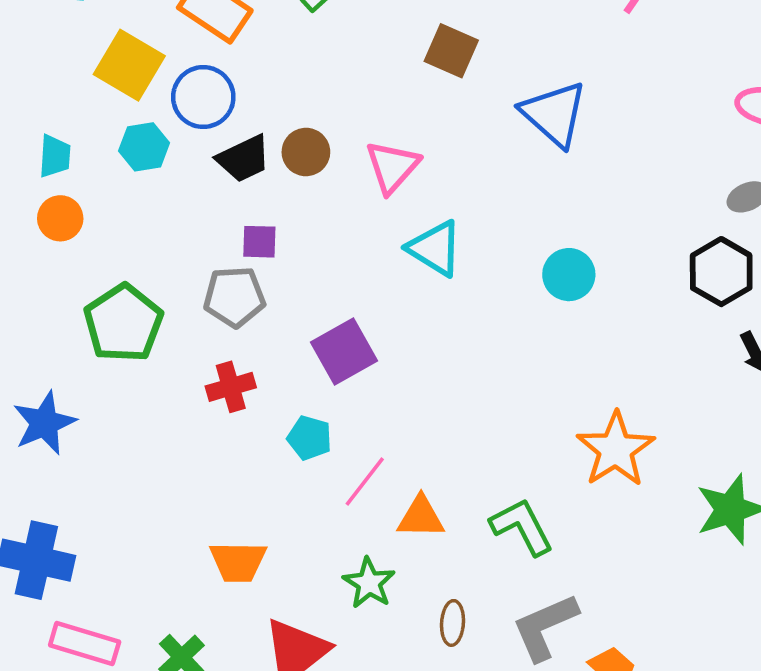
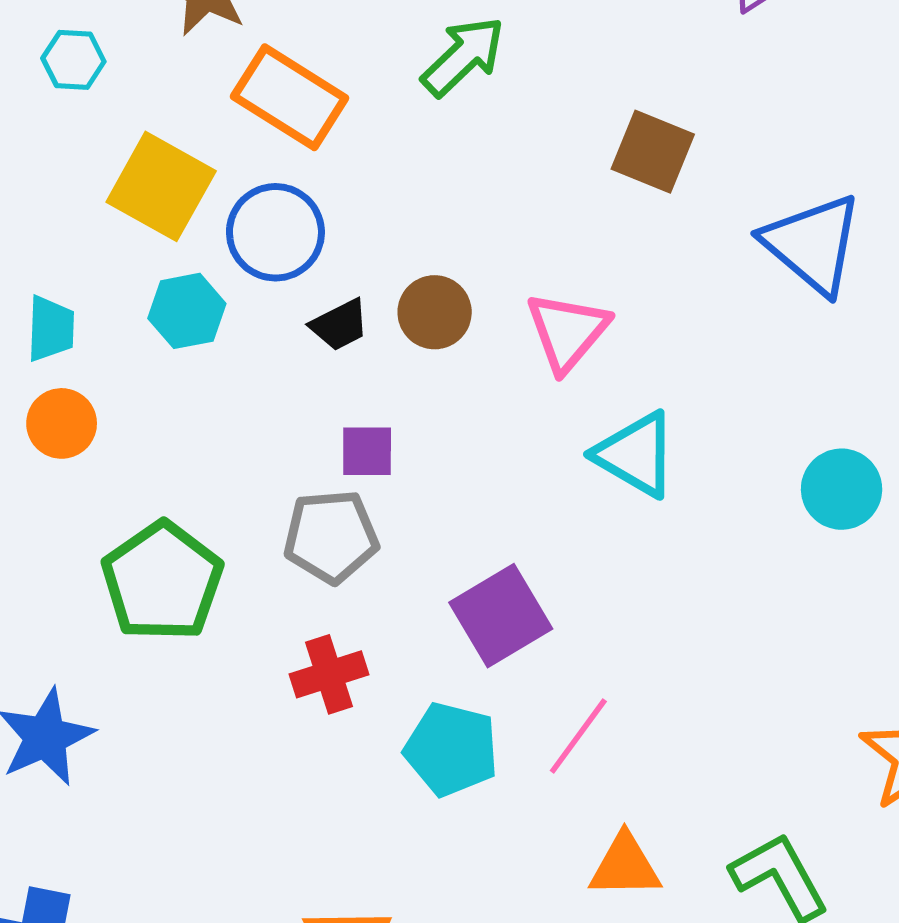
black trapezoid: (244, 159) -> (340, 325), size x0.7
cyan pentagon: (309, 438) -> (451, 749), size x1.4
pink line: (365, 482) -> (578, 736), moved

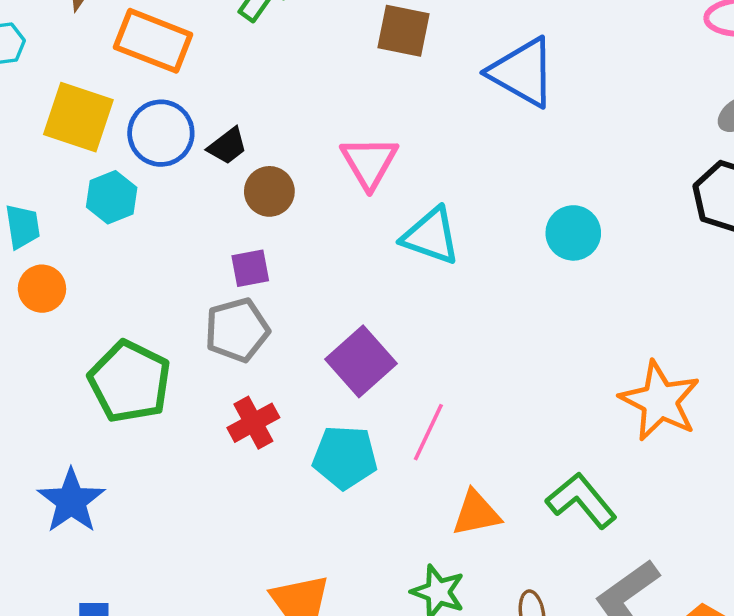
brown circle: (435, 312) -> (269, 191), moved
black trapezoid: (340, 325) -> (227, 146), moved

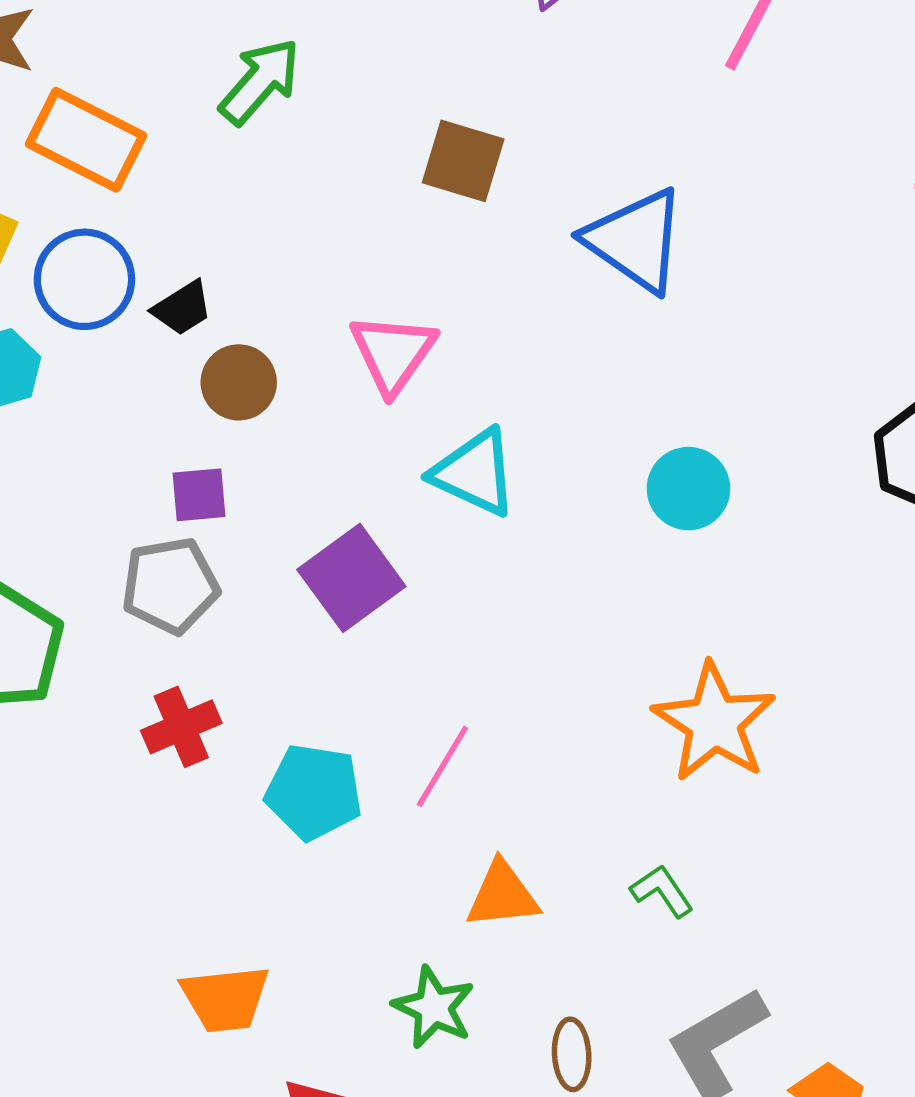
purple square: (361, 361) -> (351, 578), moved
orange star: (660, 401) -> (714, 722), moved
green L-shape: (581, 501) -> (662, 891), size x0.6

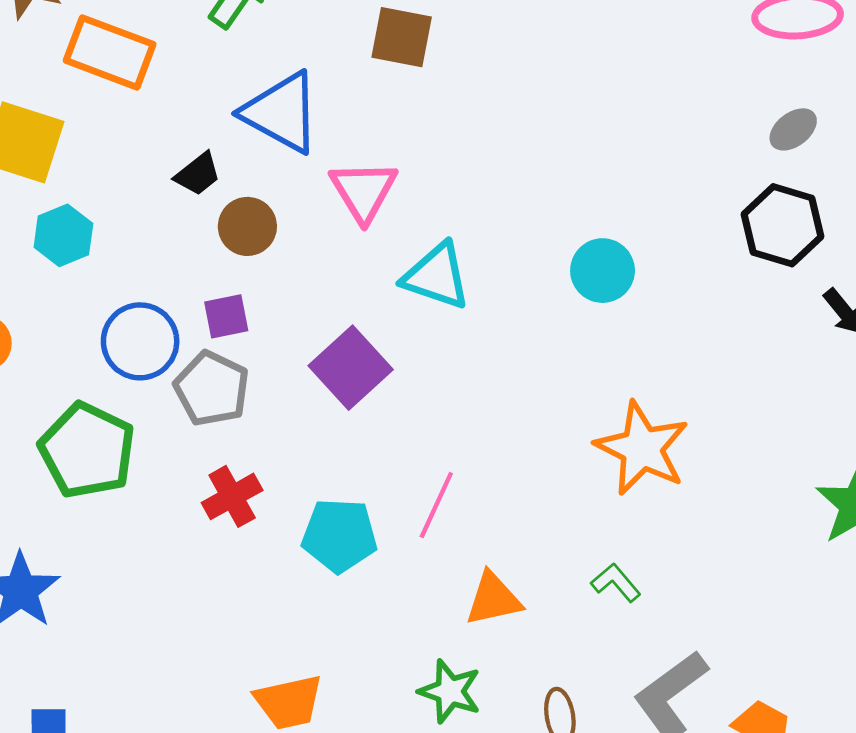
blue triangle: (635, 240) -> (281, 113), moved
blue circle: (84, 279) -> (140, 341), moved
gray pentagon: (170, 586) -> (212, 389), turned -30

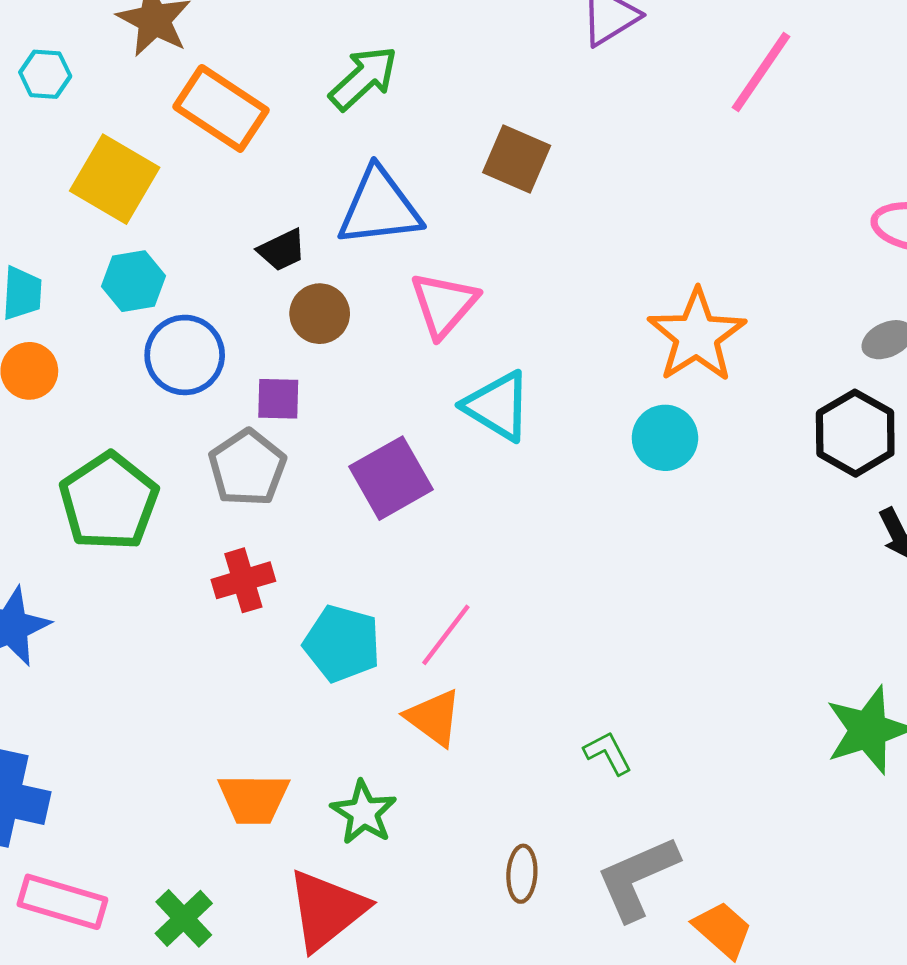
blue triangle: (281, 113) -> (379, 207), turned -48
blue circle: (140, 341) -> (185, 355), moved
orange star: (642, 448) -> (697, 336), moved
orange triangle: (493, 599) -> (434, 718), moved, turned 36
green star: (450, 691) -> (364, 813), moved

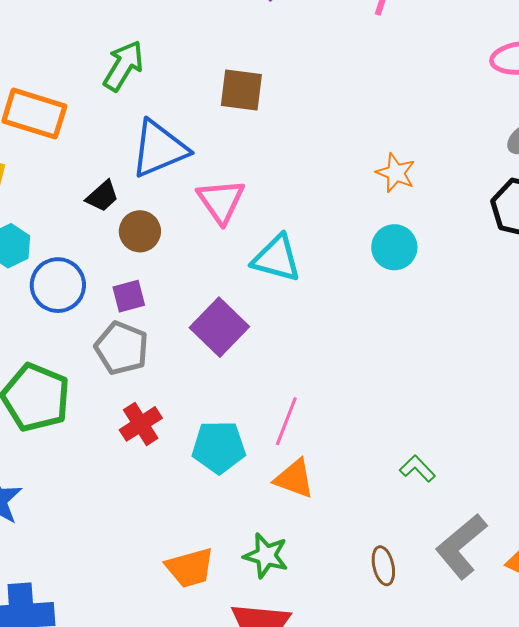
orange star: (697, 336) -> (396, 173), size x0.6

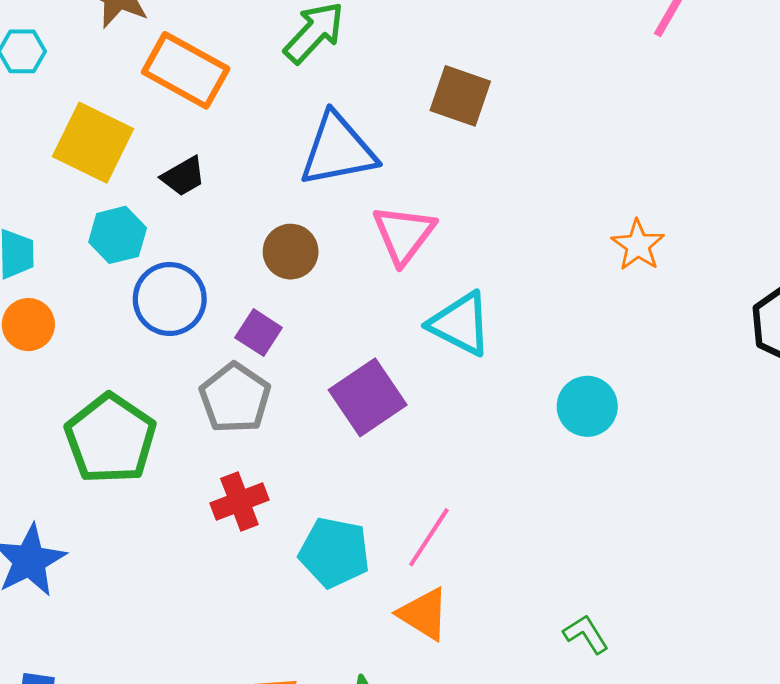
black trapezoid: (102, 196) -> (183, 176), moved
cyan circle: (394, 247) -> (587, 406), moved
purple square: (129, 296) -> (259, 333), turned 36

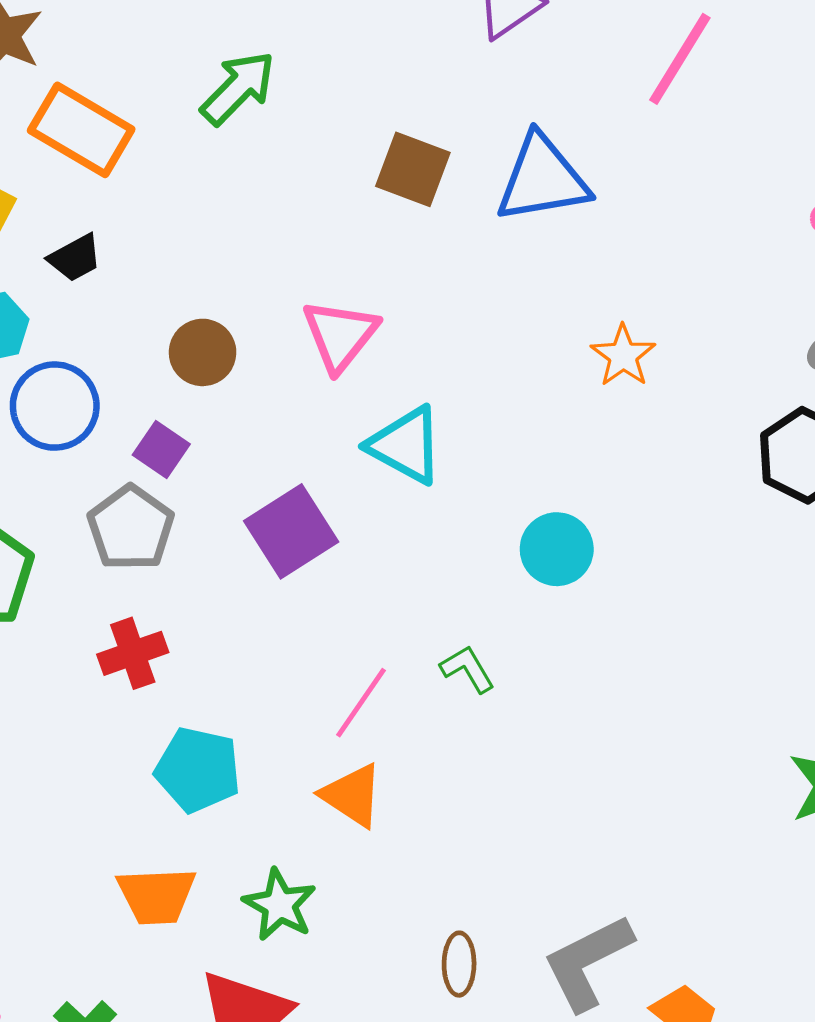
blue triangle: (338, 150) -> (542, 179), moved
cyan pentagon: (334, 553) -> (198, 770), moved
green L-shape: (586, 634) -> (467, 669), moved

